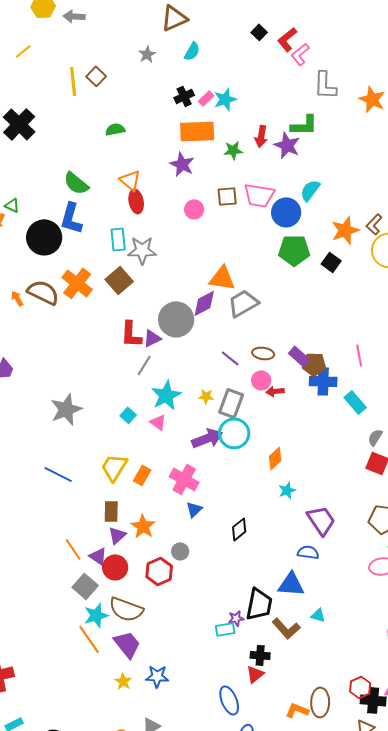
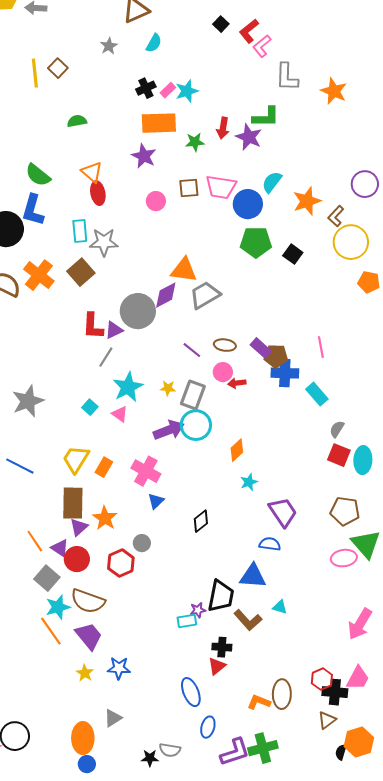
orange star: (345, 230) -> (307, 201), moved
brown rectangle: (111, 511) -> (73, 503), size x1.5

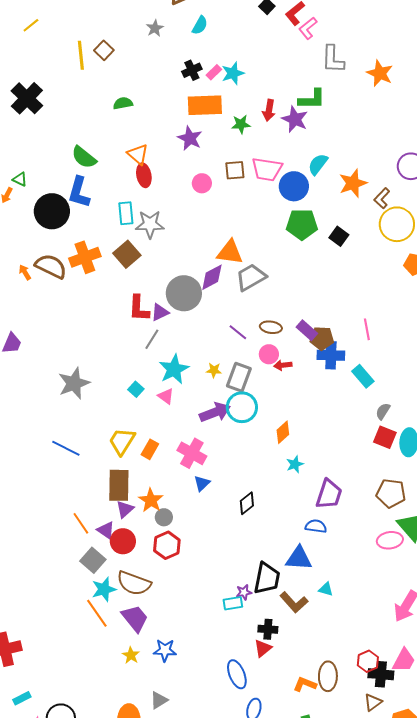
orange cross: (39, 275) -> (85, 257), turned 32
purple trapezoid: (283, 512) -> (329, 494), turned 52
gray circle: (142, 543) -> (164, 517), moved

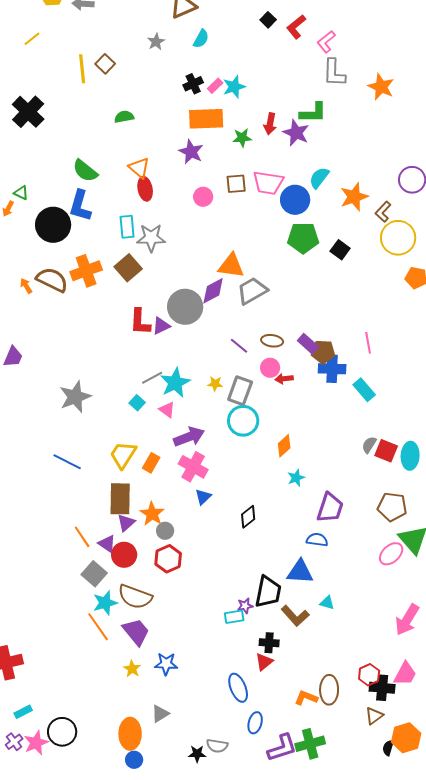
pink L-shape: (308, 28) -> (326, 42), moved
gray line: (152, 339) -> (152, 378), moved, turned 30
gray semicircle: (383, 411) -> (369, 445), moved
purple arrow: (215, 412) -> (189, 437), moved
pink ellipse: (390, 540) -> (391, 554), turned -35

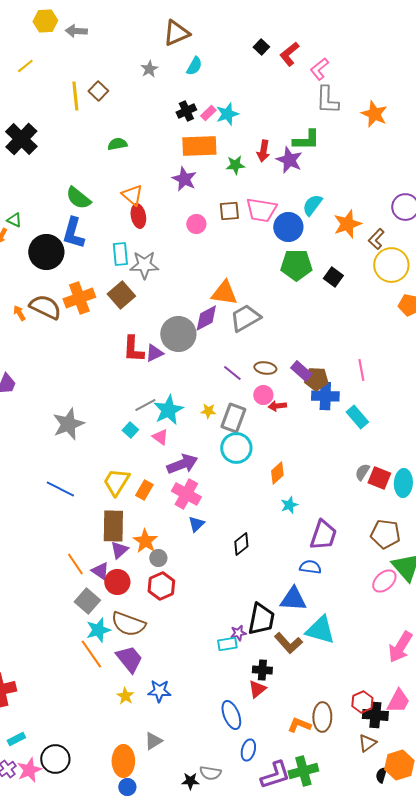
cyan triangle: (327, 603) -> (320, 630), size x2.0

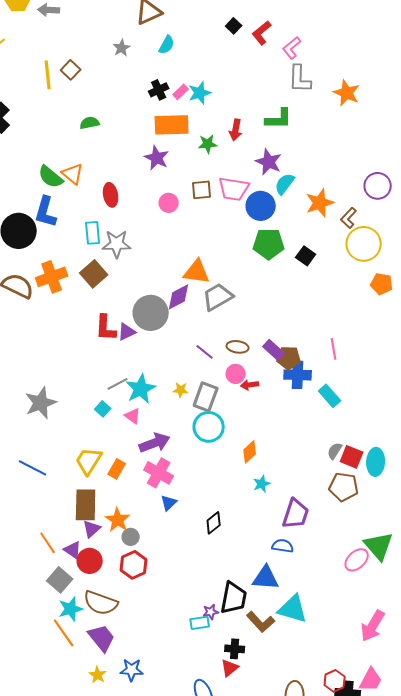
purple star: (289, 160) -> (269, 162), moved
orange triangle: (132, 195) -> (73, 174), moved
brown pentagon: (385, 534) -> (344, 487), moved

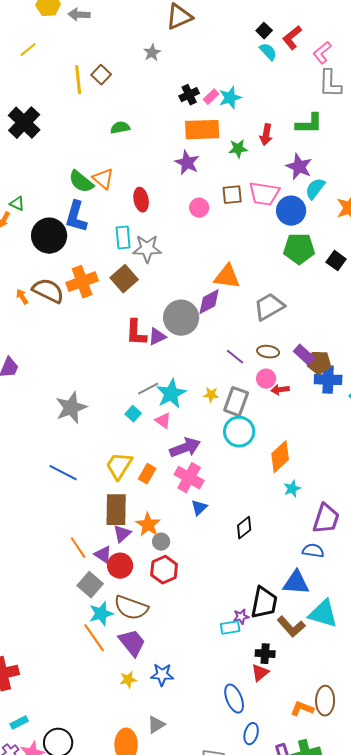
cyan semicircle: (167, 45) -> (268, 52), moved, turned -72
gray trapezoid: (218, 297) -> (269, 307), moved
orange diamond: (250, 452) -> (280, 457), size x1.4
yellow star: (98, 675) -> (128, 680), turned 30

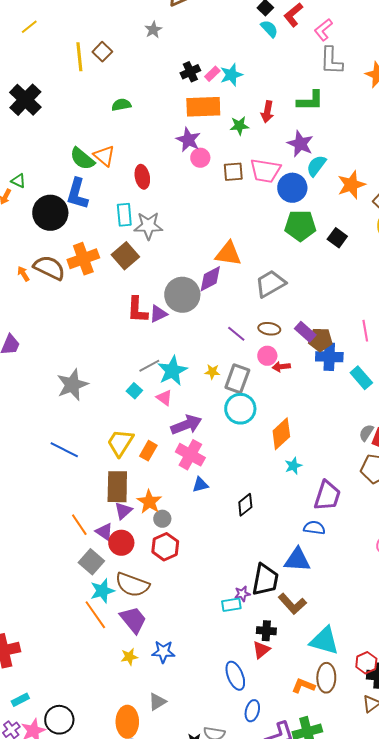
pink circle: (199, 208) -> (200, 158), moved
blue triangle: (199, 508) -> (200, 485), turned 30
cyan triangle: (323, 614) -> (324, 641), moved

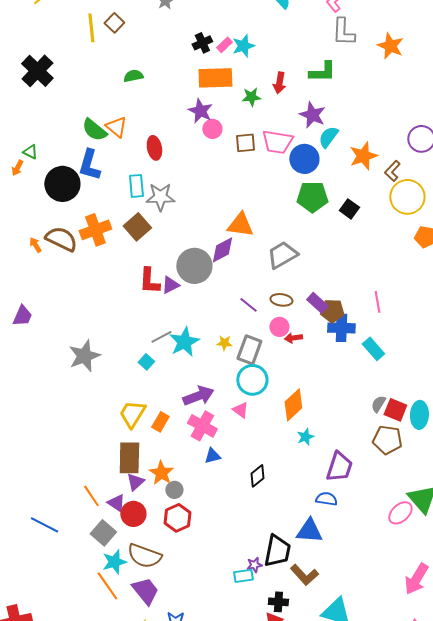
pink triangle: (164, 398) -> (240, 410), moved
blue line: (64, 450) -> (44, 525), moved

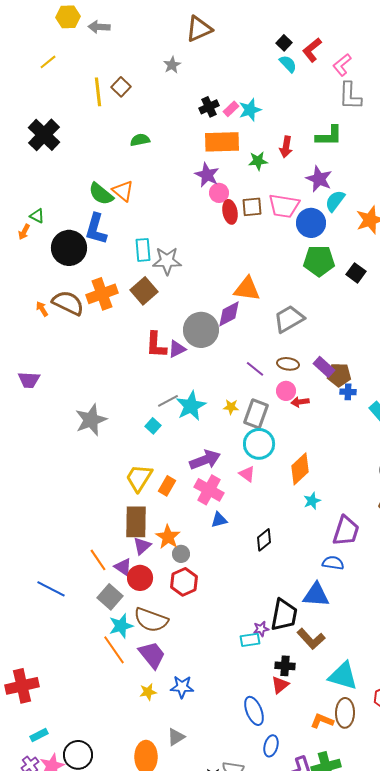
red ellipse: (154, 148) -> (230, 212), moved
purple trapezoid: (22, 316) -> (29, 380), turned 70
blue cross: (341, 328) -> (348, 392), size x0.6

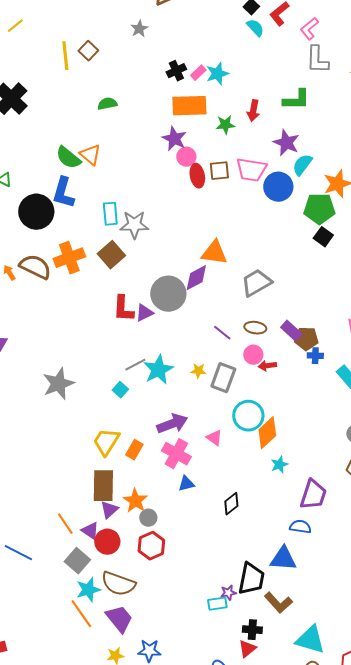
green pentagon: (319, 261) -> (319, 209), moved
cyan circle: (259, 444) -> (248, 416), moved

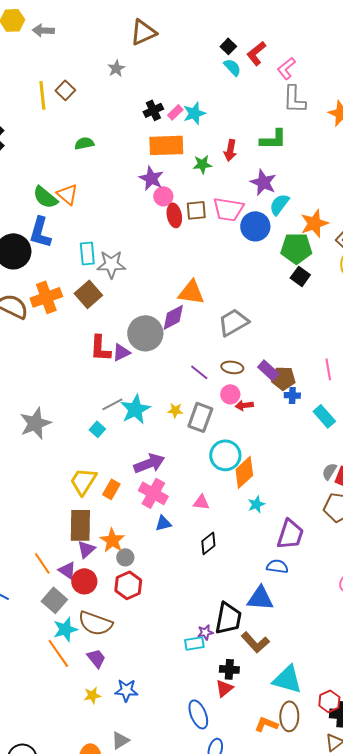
pink triangle: (214, 438) -> (201, 502), moved, turned -30
purple trapezoid: (119, 619) -> (96, 658), size x0.7

